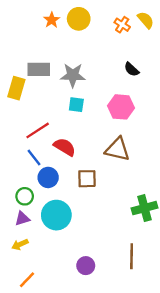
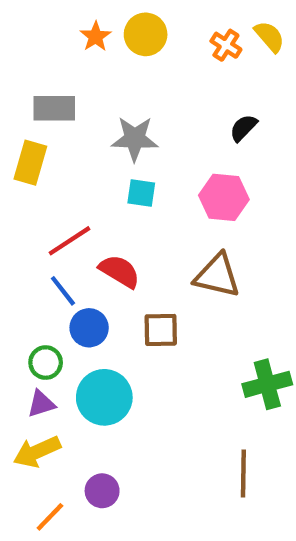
gray rectangle: (39, 69) -> (54, 108), moved
black semicircle: (132, 69) -> (243, 128), turned 91
yellow arrow: (20, 244) -> (37, 452), size x1.5
purple circle: (86, 266) -> (102, 491), moved

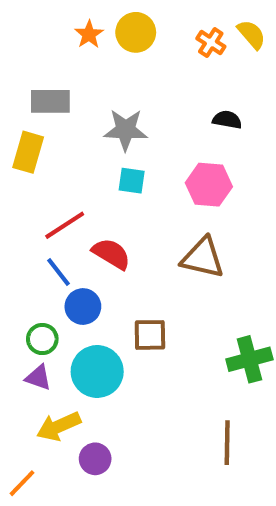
black semicircle: (243, 128) -> (227, 120), turned 56
brown square: (161, 330) -> (150, 335), moved
purple triangle: (41, 404) -> (38, 378), turned 36
yellow arrow: (37, 452) -> (59, 426), moved
orange line: (50, 517) -> (22, 483), moved

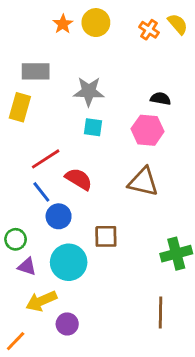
black semicircle: (227, 120) -> (160, 99), moved
green circle: (42, 339) -> (16, 239), moved

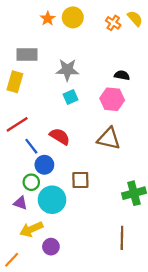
cyan square: (93, 127) -> (71, 97), turned -32
red line: (46, 159) -> (17, 124), moved
green circle: (16, 239) -> (31, 182), moved

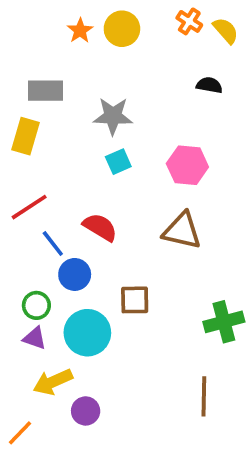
orange cross: (113, 23) -> (189, 21), moved
black semicircle: (122, 75) -> (209, 85), moved
green circle: (31, 182) -> (36, 305), moved

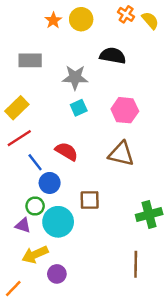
black semicircle: (209, 85) -> (113, 56), moved, size x1.5
yellow rectangle: (25, 136) -> (17, 108), moved, turned 30
green circle: (36, 305) -> (35, 206), moved

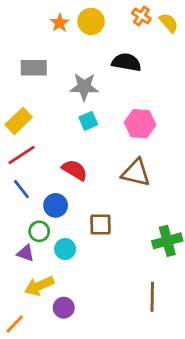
blue line: (35, 162) -> (21, 189), moved
cyan circle: (58, 222) -> (65, 249), size x0.6

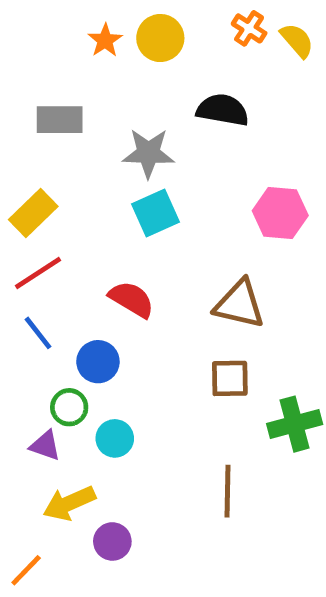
cyan square: (88, 121) -> (156, 213), size x1.4
pink hexagon: (140, 124) -> (280, 213), moved
brown square: (101, 225) -> (230, 378), moved
brown line: (152, 297) -> (227, 491), moved

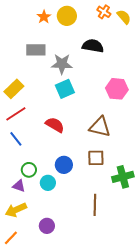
gray rectangle: (60, 120) -> (36, 50), moved
blue circle: (98, 362) -> (64, 165), moved
yellow arrow: (69, 503) -> (16, 210), moved

